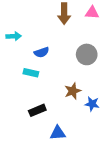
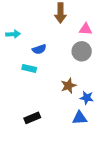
pink triangle: (92, 13) -> (86, 29), moved
black rectangle: (37, 110) -> (32, 118), moved
blue triangle: (58, 133) -> (80, 118), moved

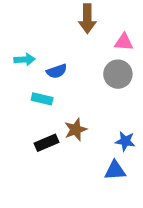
cyan arrow: (13, 34) -> (25, 60), moved
brown star: (69, 86) -> (76, 130), moved
black rectangle: (32, 118) -> (46, 143), moved

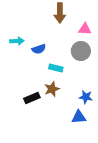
cyan rectangle: (42, 99) -> (56, 68), moved

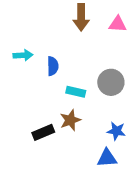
pink triangle: (85, 29) -> (118, 24), moved
blue semicircle: (39, 49) -> (53, 66), turned -72
gray circle: (81, 51) -> (111, 82), moved

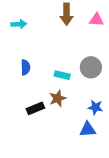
cyan arrow: (23, 55) -> (19, 24), moved
blue semicircle: (53, 66) -> (25, 67), moved

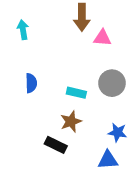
pink triangle: (96, 20) -> (102, 38), moved
cyan arrow: (19, 24) -> (23, 30), turned -96
black rectangle: (35, 108) -> (56, 145), moved, turned 49

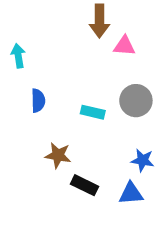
cyan arrow: (23, 30) -> (18, 56), moved
brown star: (71, 121) -> (58, 155), moved, turned 30
black rectangle: (56, 145) -> (85, 185), moved

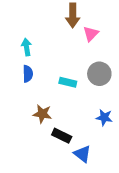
pink triangle: (124, 46) -> (91, 34), turned -49
cyan arrow: (18, 56) -> (27, 47), moved
blue triangle: (131, 193) -> (82, 154), moved, turned 42

